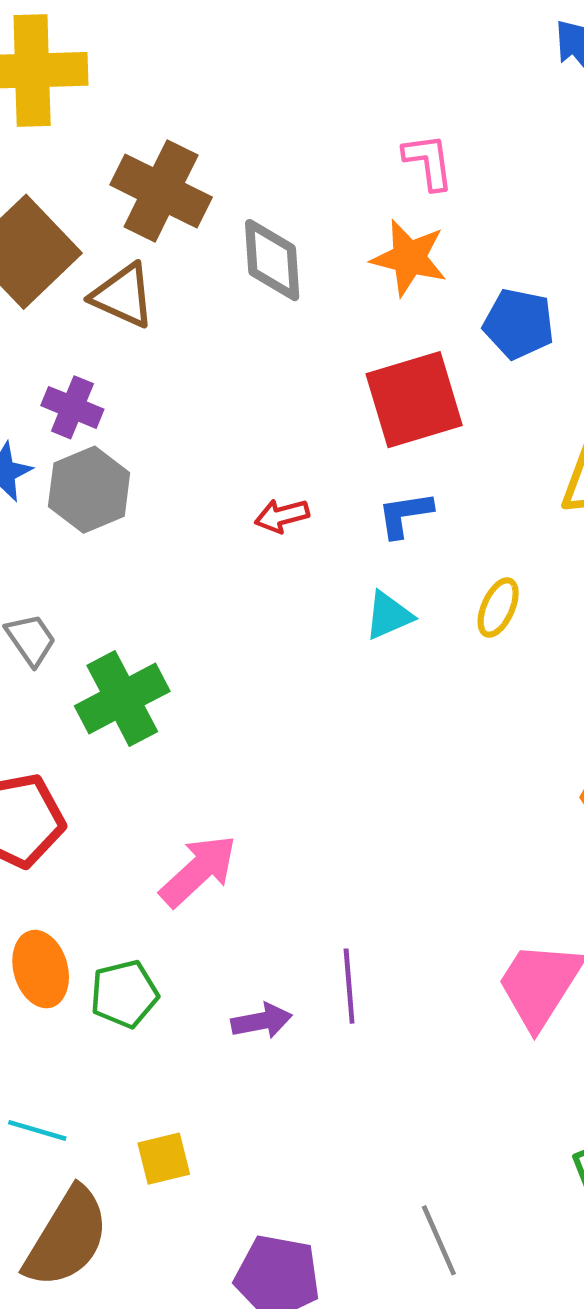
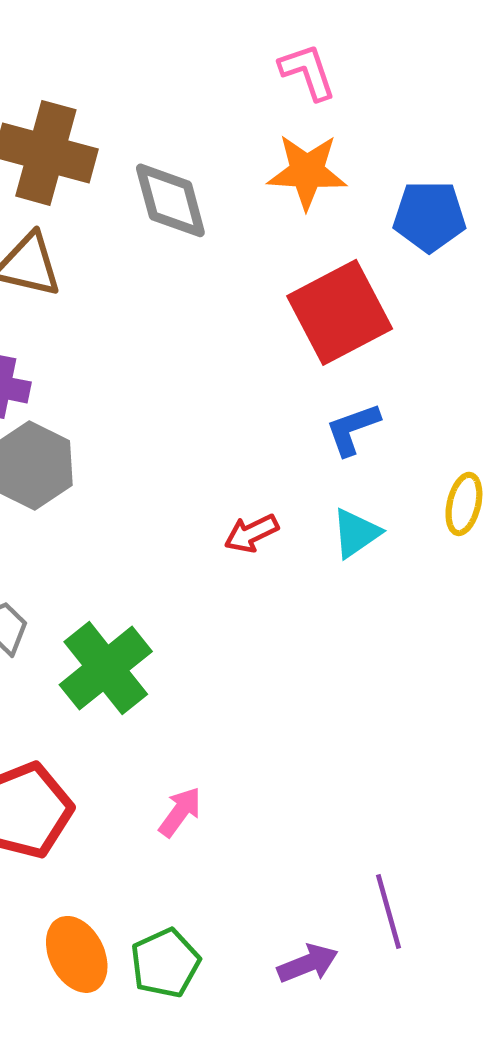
red arrow: (282, 516) -> (251, 533), moved
pink arrow: (198, 871) -> (180, 812), moved, size x0.6

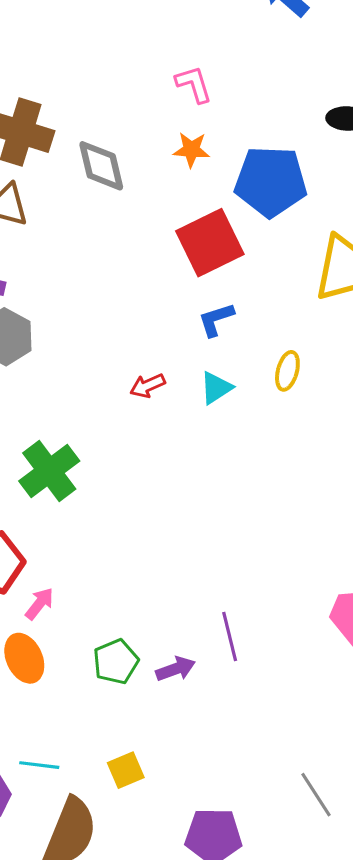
orange star: (307, 172) -> (191, 150), size x0.7
blue pentagon: (429, 216) -> (271, 181), size x1.5
pink arrow: (180, 812) -> (39, 604), moved
green pentagon: (165, 963) -> (116, 662), moved

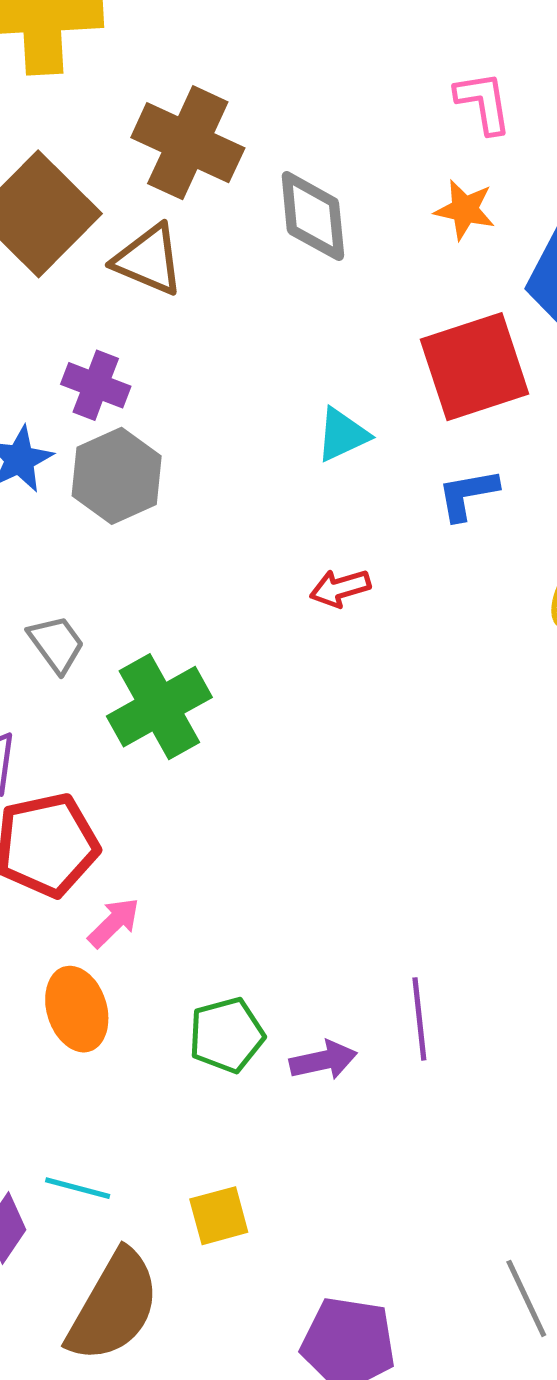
cyan triangle: (216, 388) -> (342, 435), moved

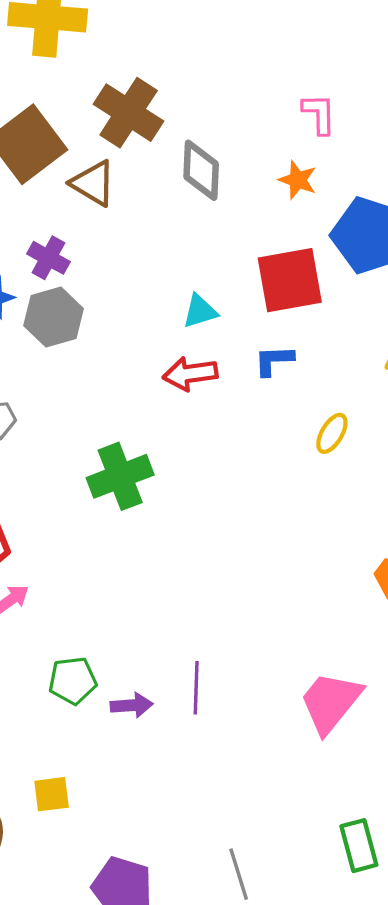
red arrow: (340, 588) -> (190, 374), moved, size x1.4
green cross: (159, 707) -> (120, 476), moved

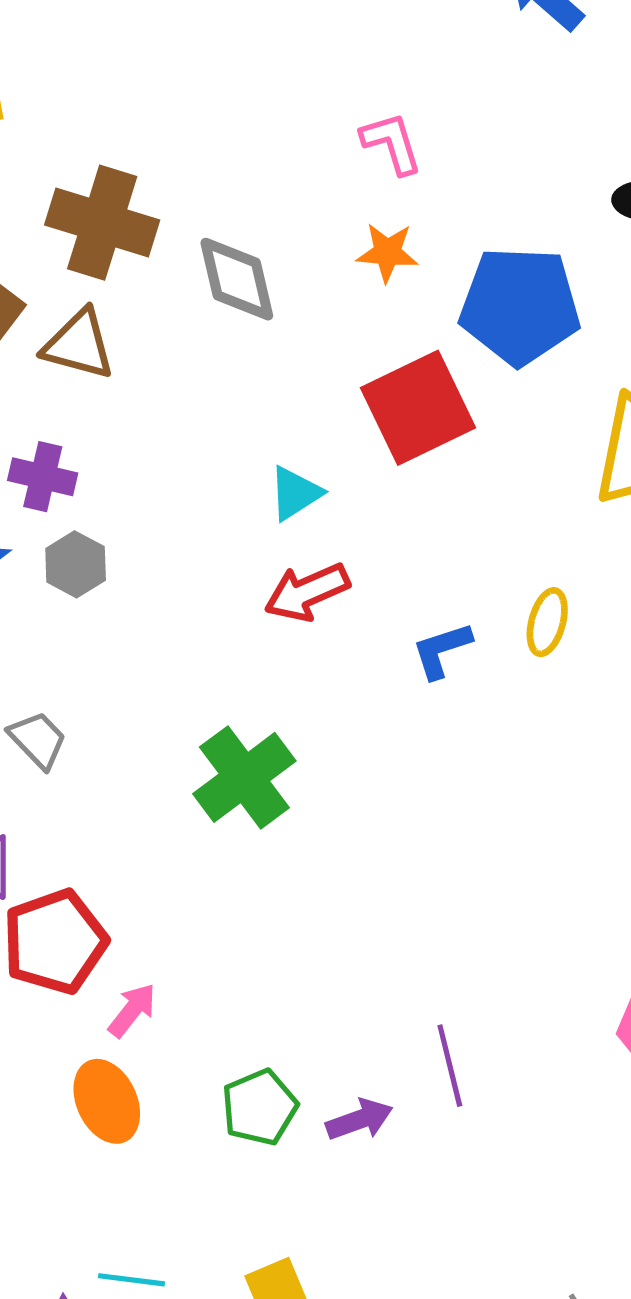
gray hexagon: (54, 317) -> (76, 564), size x0.7
blue L-shape: (274, 360) -> (442, 650), moved

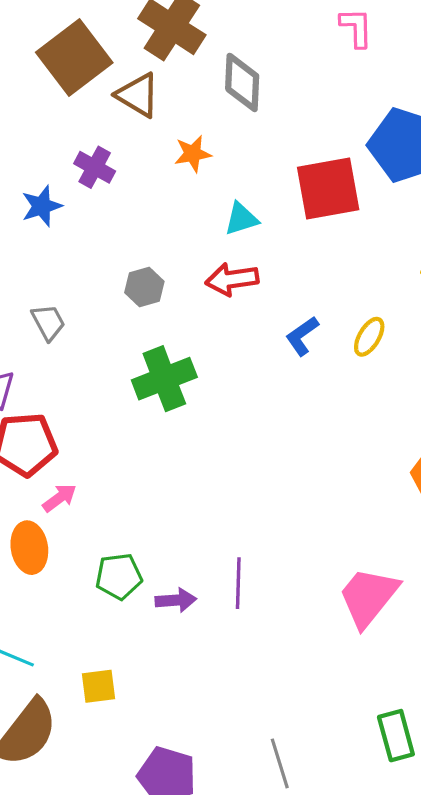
orange star: (387, 252) -> (193, 154), moved, turned -30
gray hexagon: (76, 564) -> (144, 287), moved
blue L-shape: (442, 650) -> (302, 336), turned -33

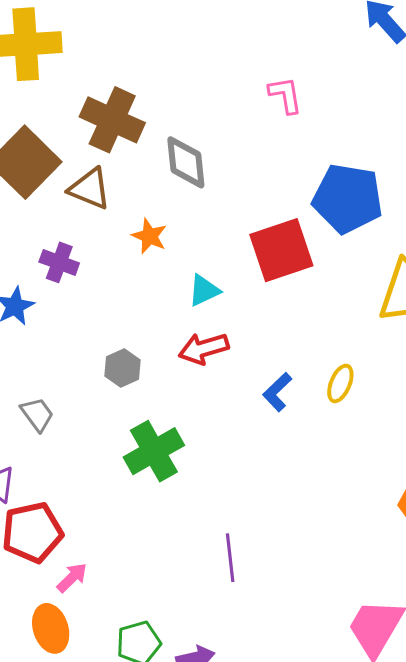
orange star: (193, 154) -> (149, 236), turned -30
purple line: (238, 583) -> (230, 558), moved

